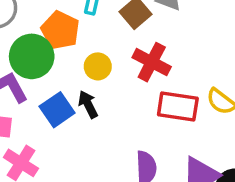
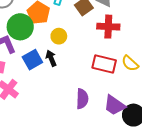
red cross: (152, 62) -> (108, 27), moved, turned -30

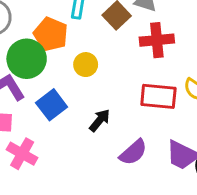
black arrow: (51, 58) -> (100, 120), moved, turned 70
purple semicircle: (82, 99) -> (133, 152), turned 54

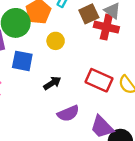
red cross: (157, 40) -> (106, 27), moved
blue square: (52, 105) -> (22, 61), turned 30

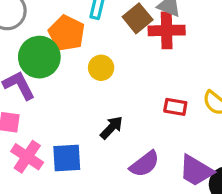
blue square: (22, 61) -> (67, 158), moved
red rectangle: (99, 80) -> (175, 107), size x0.6

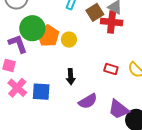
orange pentagon: (67, 33) -> (48, 36), moved
black arrow: (112, 128) -> (71, 77), turned 126

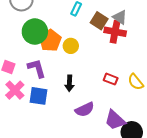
brown square: (95, 12) -> (99, 21), turned -30
purple L-shape: (18, 44) -> (37, 68), moved

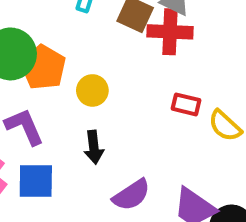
yellow circle: (71, 46) -> (92, 90), moved
red rectangle: (111, 79) -> (186, 104), moved

